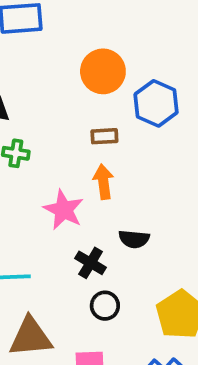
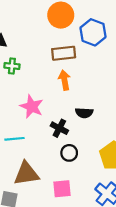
brown rectangle: (104, 136) -> (64, 53), size x1.5
pink star: (64, 210) -> (32, 107), moved

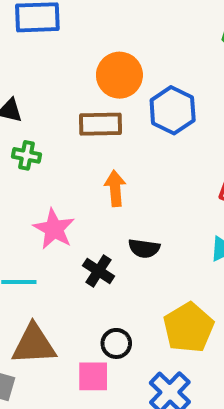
brown rectangle: (64, 53) -> (100, 124), moved
black circle: (69, 153) -> (116, 343), moved

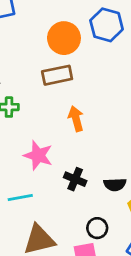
blue hexagon: (173, 110) -> (107, 25), moved
black semicircle: (144, 248) -> (115, 184), moved

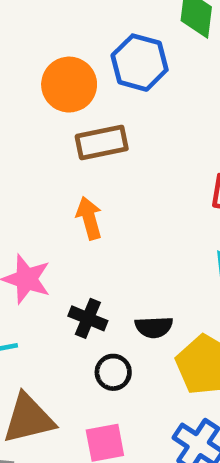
brown rectangle: (57, 75) -> (102, 143), moved
black circle: (97, 228) -> (113, 372), moved

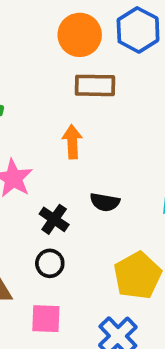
black semicircle: (154, 327) -> (105, 202), moved
black circle: (113, 372) -> (50, 263), moved

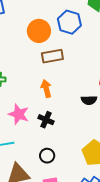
black semicircle: (105, 202) -> (89, 100), moved
black cross: (54, 219) -> (46, 120), moved

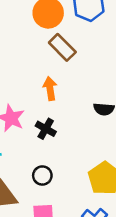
brown rectangle: (52, 56) -> (62, 47), turned 50

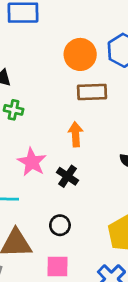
brown rectangle: (62, 47) -> (92, 92), turned -52

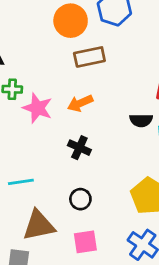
orange arrow: (76, 134) -> (80, 103), turned -100
pink star: (32, 162) -> (37, 108), moved

